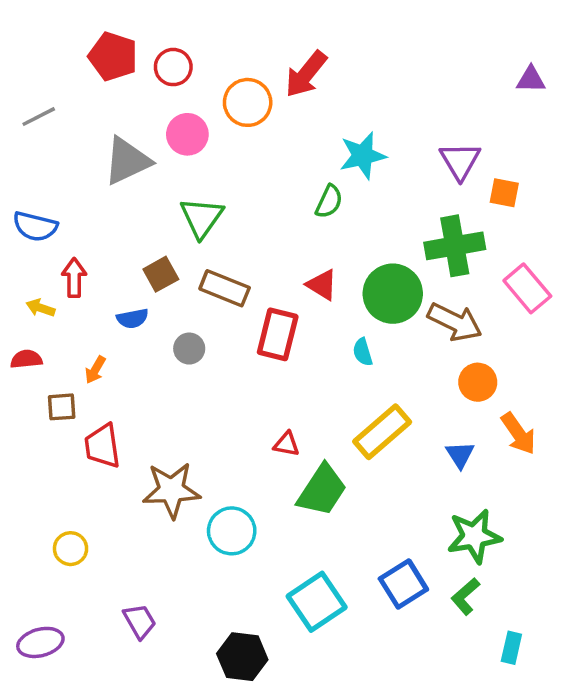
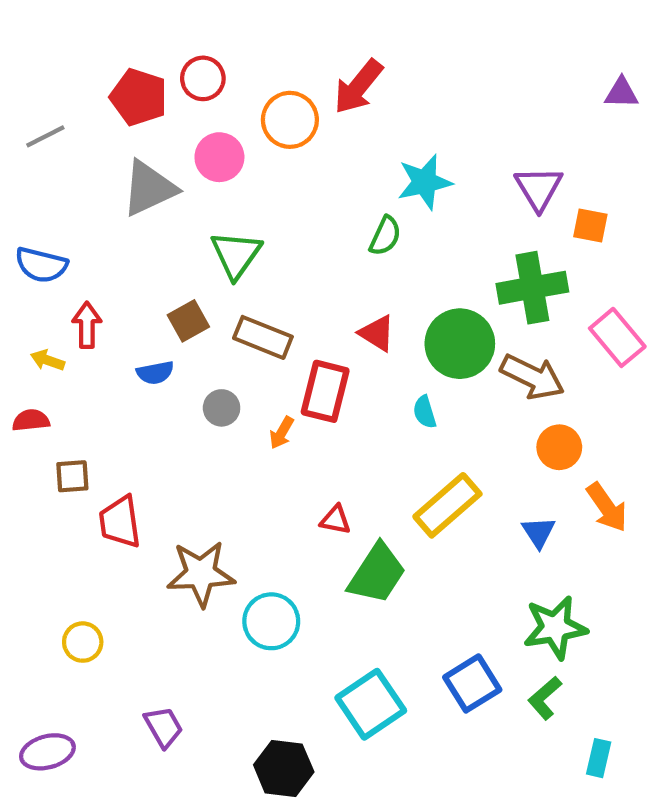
red pentagon: (113, 56) -> (139, 97), moved
orange arrow: (95, 370) -> (282, 433), moved

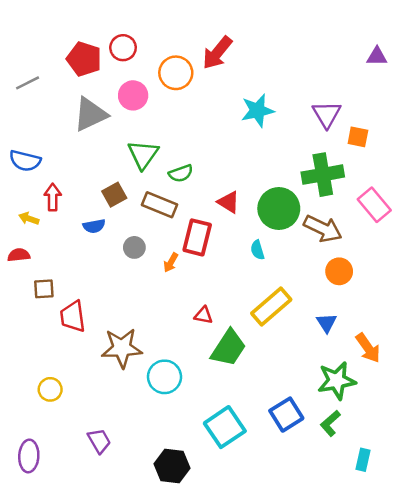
green semicircle: (385, 236) -> (181, 173), moved, turned 45
orange arrow: (607, 507) -> (368, 348), moved
purple ellipse: (47, 752) -> (29, 456), turned -72

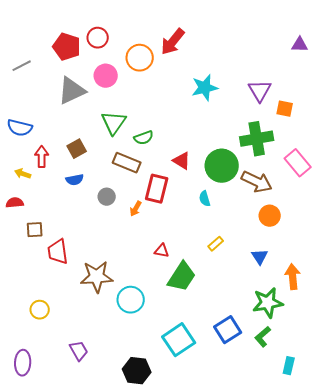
brown square: (114, 195) -> (77, 149), moved
yellow rectangle: (271, 306) -> (216, 244), size x0.5
orange arrow: (368, 348) -> (293, 277), turned -150

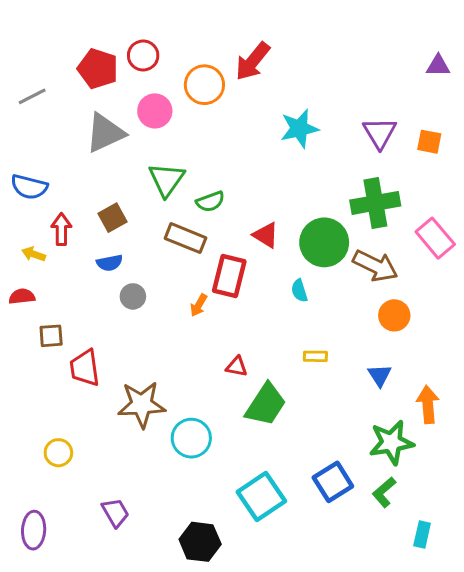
orange square: (285, 109) -> (429, 142), moved
gray circle: (107, 197) -> (133, 296), moved
yellow rectangle: (216, 244) -> (315, 356), turned 42

